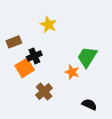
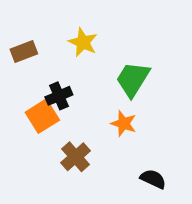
brown rectangle: (14, 42) -> (24, 52), moved
green trapezoid: (87, 57) -> (133, 79), moved

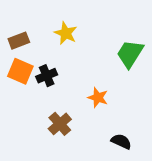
green trapezoid: (133, 79) -> (130, 54), moved
orange square: (42, 116) -> (20, 71), moved, turned -35

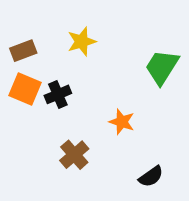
yellow star: (66, 33) -> (82, 42), turned 30
black semicircle: (121, 141) -> (151, 177), turned 120

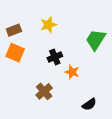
black cross: (58, 94) -> (55, 57), moved

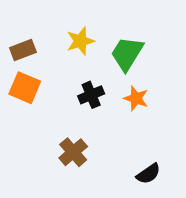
green trapezoid: (96, 40) -> (127, 54), moved
orange star: (72, 72) -> (136, 98), moved

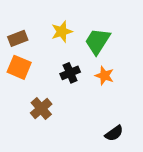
brown cross: (73, 152) -> (41, 109), moved

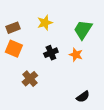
green trapezoid: (98, 41) -> (83, 30), moved

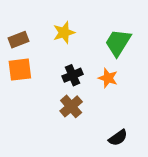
orange square: (14, 49) -> (20, 70), turned -30
brown cross: (30, 79) -> (71, 106), moved

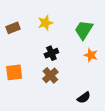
orange square: (20, 70) -> (14, 72), moved
orange star: (108, 78) -> (91, 55), moved

